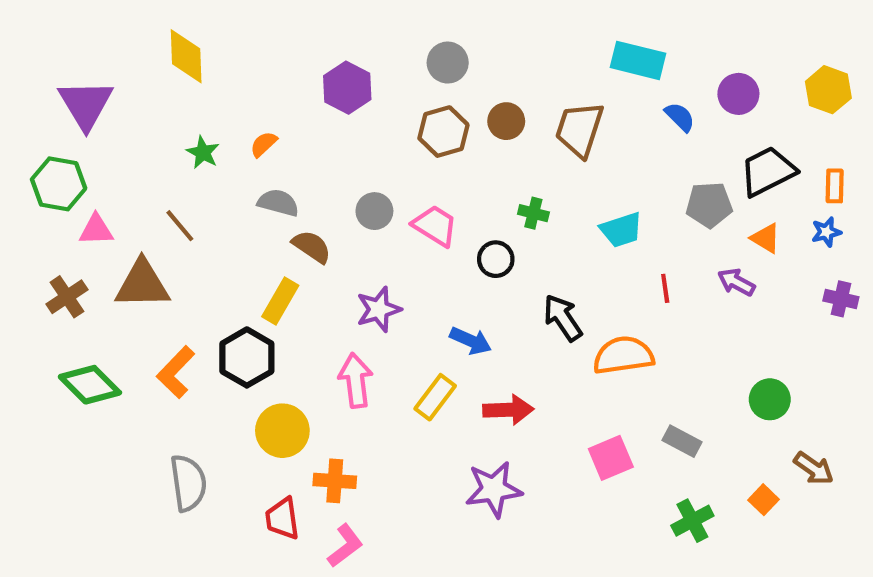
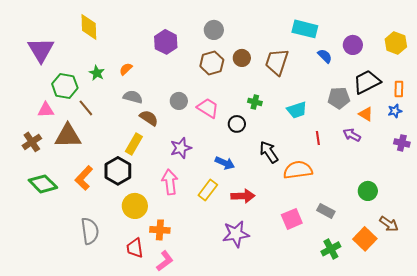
green hexagon: (59, 184) -> (65, 86), moved
orange square: (764, 500) -> (365, 239), size x1.6

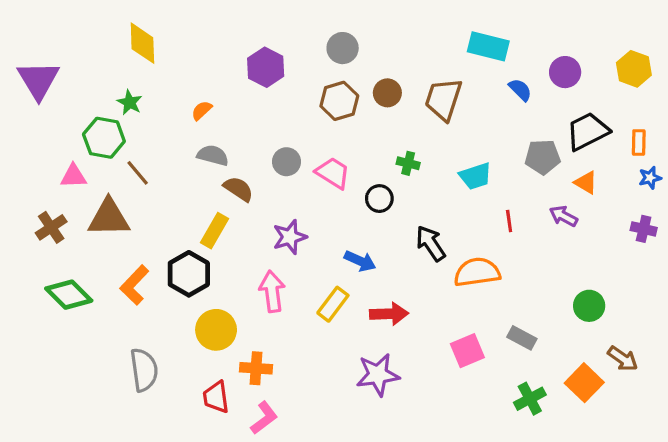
purple triangle: (41, 50) -> (38, 80), moved
green star: (97, 73) -> (130, 102), moved
blue star: (395, 111) -> (650, 178), moved

